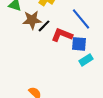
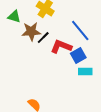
blue square: (79, 44) -> (78, 56), turned -35
cyan rectangle: (86, 60) -> (85, 72), turned 32

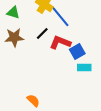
blue line: (80, 31) -> (60, 16), moved
brown star: (31, 32) -> (14, 38), moved

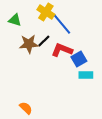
brown star: (14, 38) -> (29, 44), moved
orange semicircle: (33, 100) -> (26, 108), moved

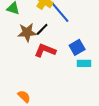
red L-shape: (62, 50) -> (45, 50), moved

